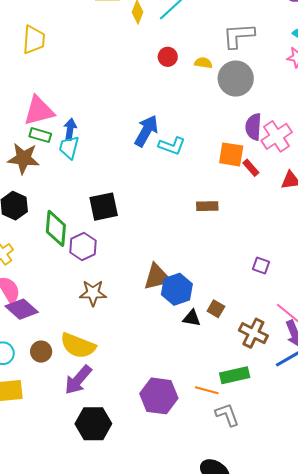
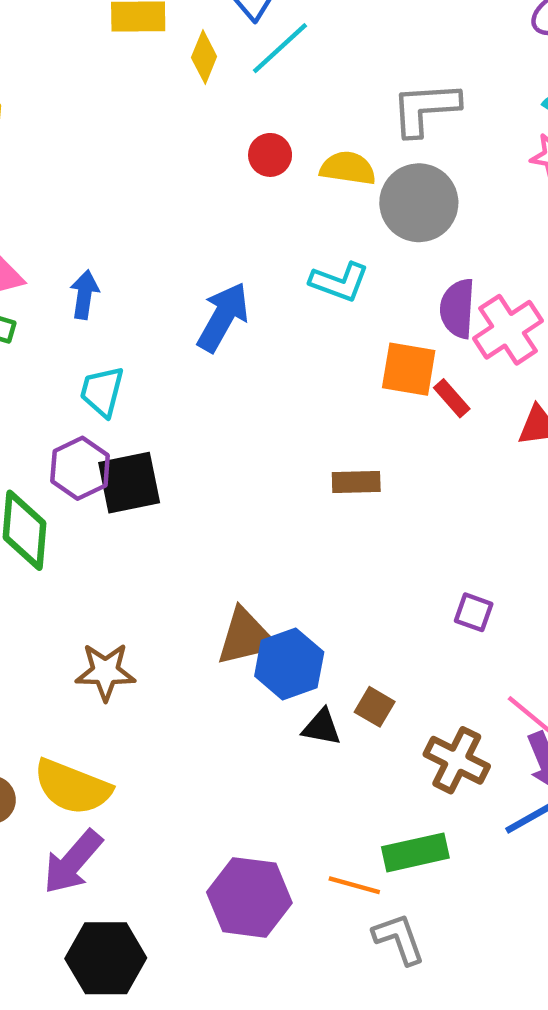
yellow semicircle: (203, 63) -> (348, 168), size x1.4
blue arrow: (70, 129) -> (84, 295), moved
cyan L-shape: (172, 146) -> (339, 282), moved
cyan trapezoid: (69, 147) -> (102, 391), moved
purple hexagon: (83, 247) -> (80, 468), moved

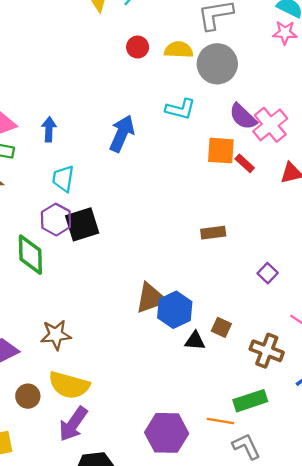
purple semicircle: (458, 309) -> (243, 117), turned -44
brown rectangle: (356, 482) -> (213, 233), moved
purple square: (474, 612) -> (268, 273), turned 30
brown star: (105, 672) -> (56, 335), moved

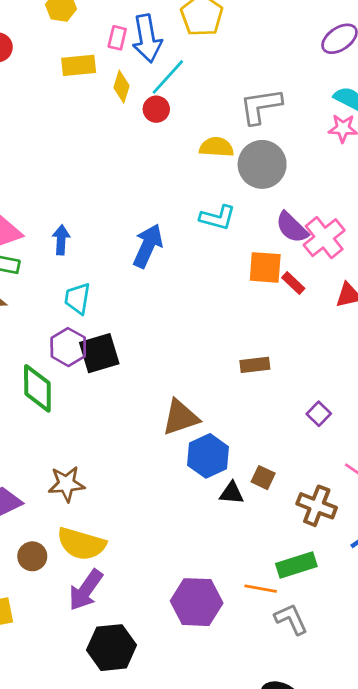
red circle: (138, 47) -> (156, 109), moved
brown triangle: (151, 298) -> (180, 417), moved

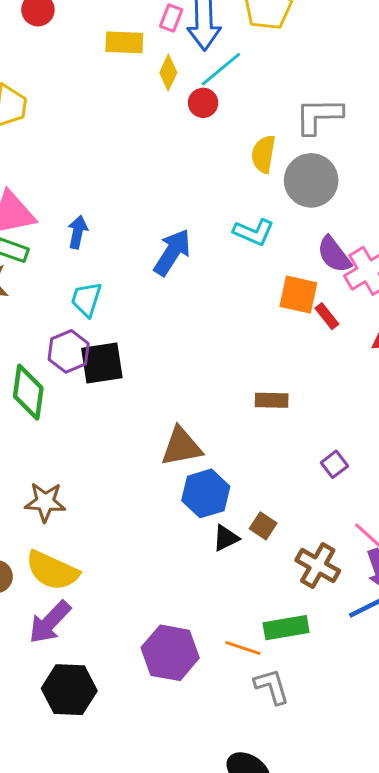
yellow semicircle: (216, 147) -> (263, 154), turned -92
black triangle: (232, 493) -> (226, 538), turned -40

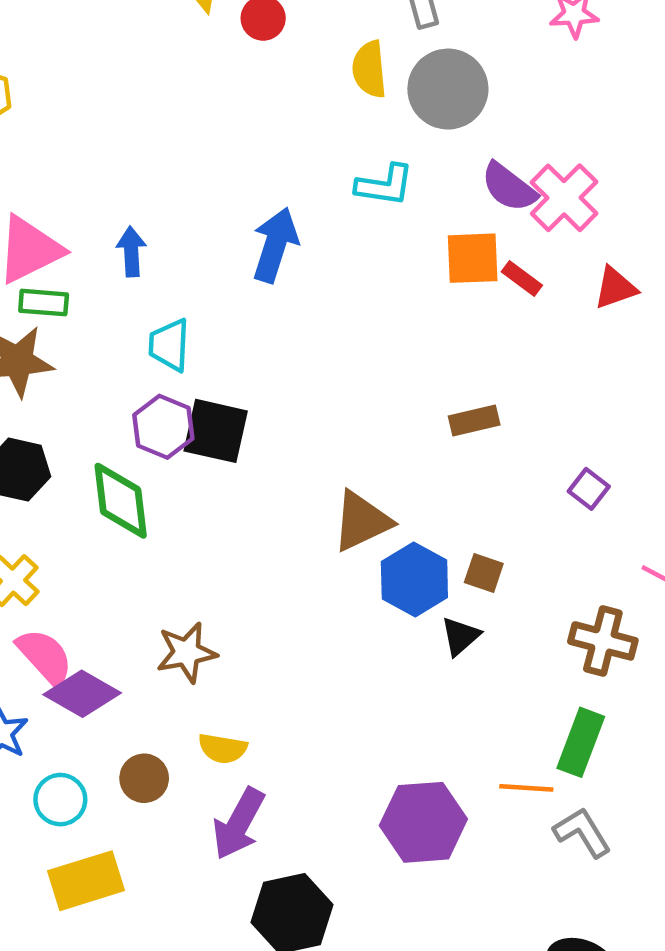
black square: (102, 363) -> (216, 431), turned 36
brown square: (263, 526) -> (484, 573), moved
yellow semicircle: (52, 571) -> (223, 748), size x0.6
green rectangle: (286, 628) -> (581, 742), turned -45

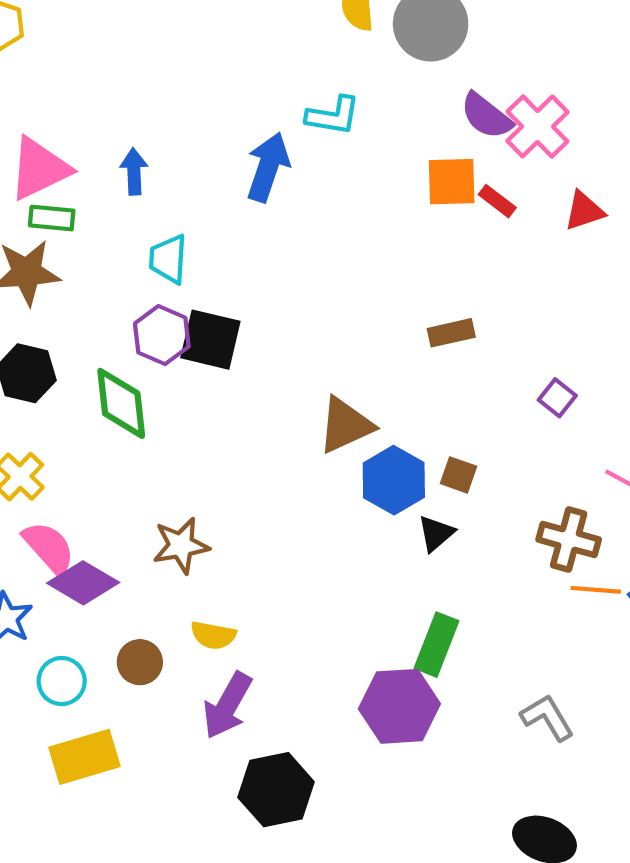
cyan L-shape: (385, 185) -> (333, 116), moved
green rectangle: (581, 742) -> (436, 645), moved
orange line: (526, 788) -> (596, 590), moved

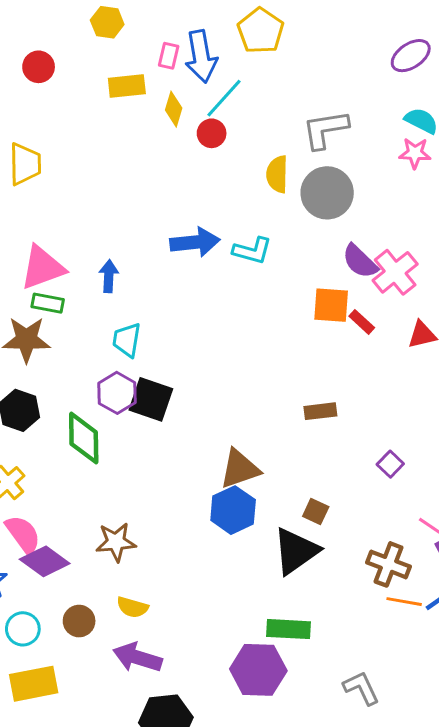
blue arrow: (268, 167) -> (195, 242), moved, turned 60
blue hexagon: (394, 480) -> (233, 510), moved
black triangle: (436, 533) -> (296, 551), size x1.8
green rectangle: (436, 645) -> (289, 629), turned 66
purple arrow: (227, 705) -> (137, 657), turned 72

